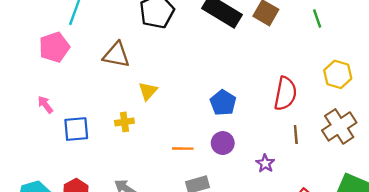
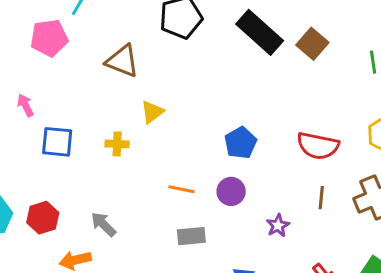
red semicircle: (285, 94) -> (318, 146), turned 80

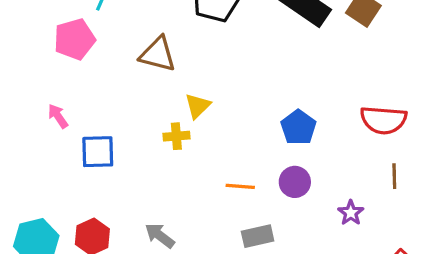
yellow cross: (117, 144) -> (176, 136), moved

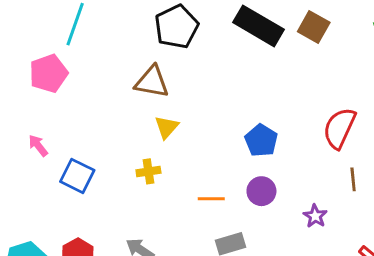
brown triangle: (158, 54) -> (152, 82), moved
red semicircle: (383, 120) -> (339, 128), turned 114
yellow cross: (176, 136) -> (148, 171), moved
blue square: (98, 152) -> (77, 176), turned 32

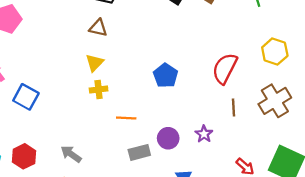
brown triangle: (152, 82) -> (98, 28), moved, size x0.7
yellow cross: (148, 171) -> (99, 89), moved
purple circle: (261, 191) -> (168, 138), moved

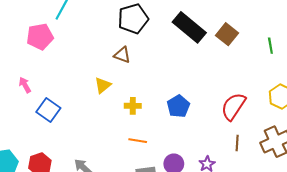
yellow triangle: (95, 63) -> (103, 85), moved
yellow cross: (99, 89) -> (133, 106), moved

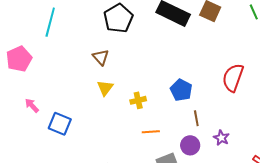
pink pentagon: (40, 37) -> (19, 59), moved
brown triangle: (122, 55) -> (101, 57), moved, turned 42
brown line: (237, 143) -> (196, 118), moved

